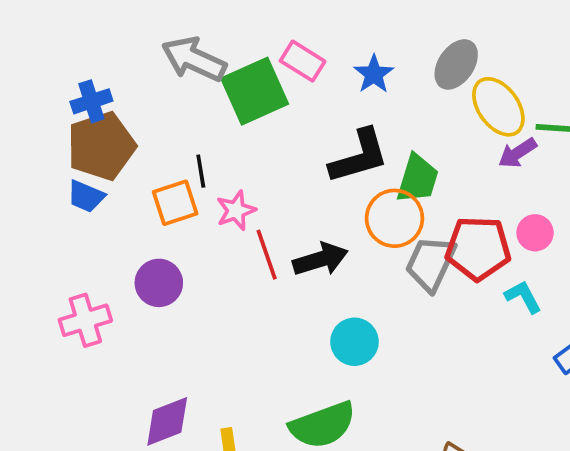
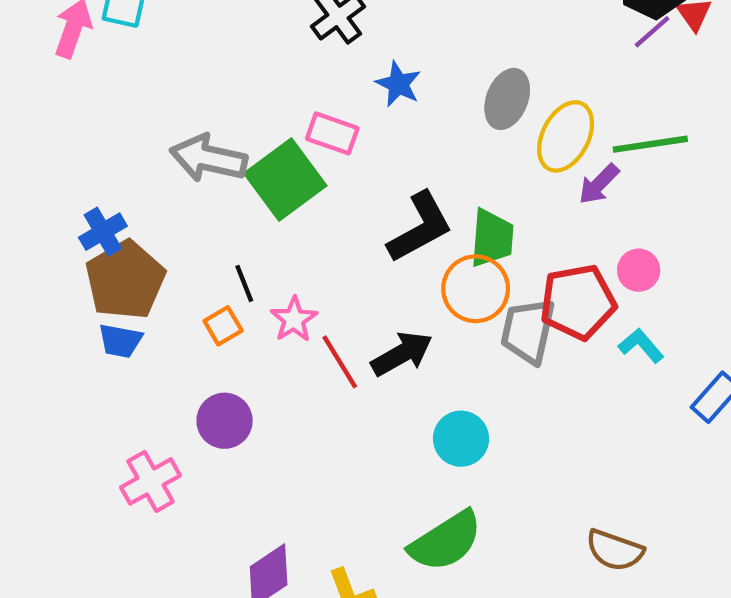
blue star: (374, 74) -> (398, 84), moved
yellow ellipse: (498, 107) -> (566, 136), turned 76
orange square: (175, 203) -> (223, 326), size x0.7

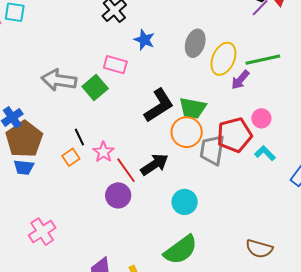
green square: (285, 179) -> (95, 88), size x0.7
green trapezoid: (492, 238) -> (193, 108), turned 100
purple circle: (225, 421) -> (118, 195), moved

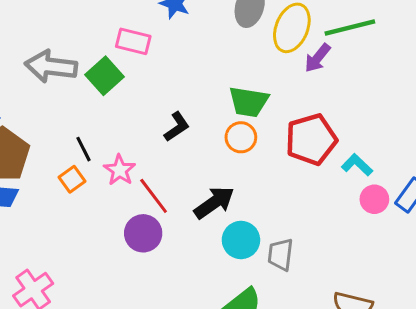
black L-shape: (159, 105) -> (177, 127), moved, size x0.6
pink circle: (261, 118) -> (374, 199), moved
orange circle: (187, 132) -> (241, 137), size x0.7
gray trapezoid: (212, 150) -> (281, 254), moved, size x0.7
black arrow: (154, 165) -> (214, 203), moved

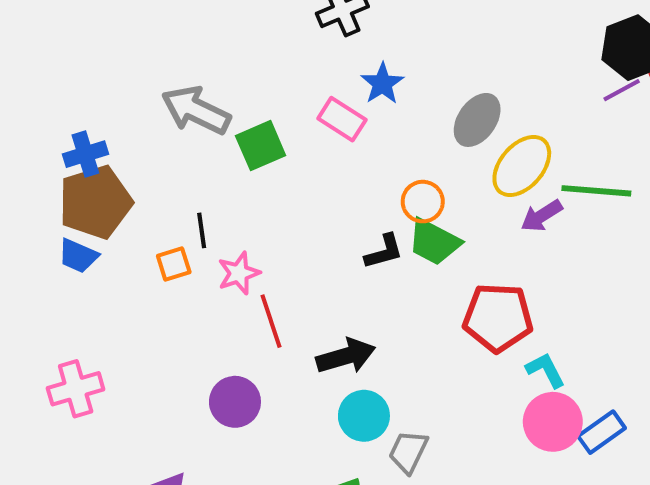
pink rectangle: (133, 41) -> (342, 119), moved
black L-shape: (177, 127) -> (384, 252), moved
orange circle: (241, 137) -> (423, 202), moved
pink circle: (374, 199) -> (553, 422), size x1.5
purple circle: (143, 233) -> (235, 402), moved

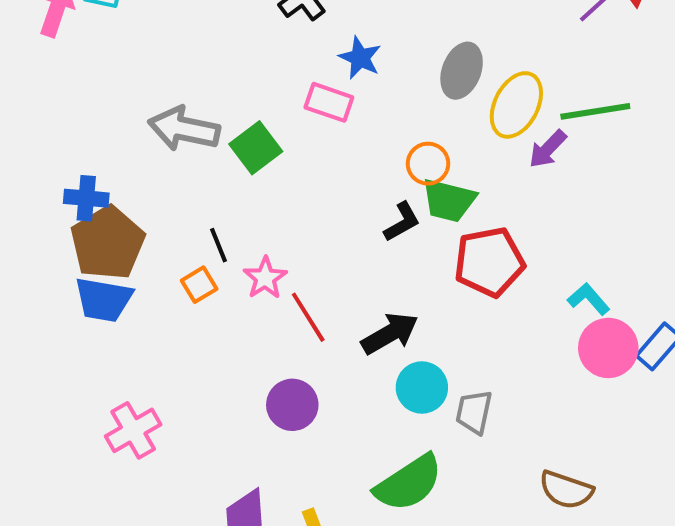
blue cross: (85, 154) -> (86, 198), turned 36
blue trapezoid: (78, 256) -> (104, 300), size x1.4
red pentagon: (498, 317) -> (489, 262), moved

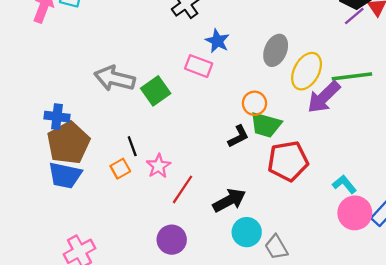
purple arrow: (548, 149) -> (324, 97), size x1.5
red line: (308, 317) -> (183, 189), turned 64
gray trapezoid: (474, 412) -> (276, 247), turned -44

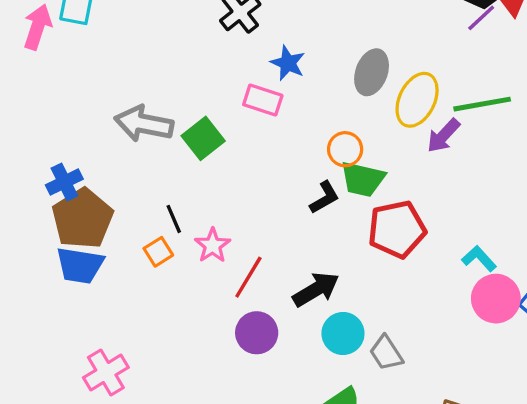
purple arrow: (324, 97) -> (443, 136), size x0.7
blue cross: (57, 117) -> (64, 182), turned -30
purple circle: (172, 240) -> (257, 333), moved

